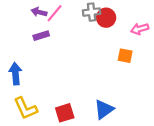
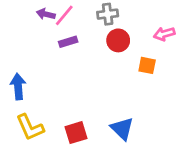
red circle: (106, 18) -> (118, 40), moved
purple rectangle: (41, 36) -> (68, 42), moved
blue triangle: (104, 109) -> (122, 129), turned -40

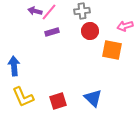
orange square: (147, 65) -> (112, 50), size x1.5

